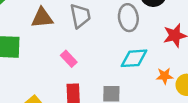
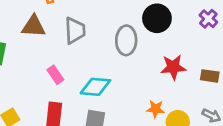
cyan diamond: (134, 58) -> (95, 87), moved

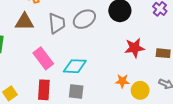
gray ellipse: (126, 40) -> (84, 19), moved, turned 60
pink rectangle: (55, 75) -> (43, 58), size x1.5

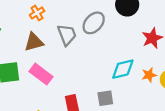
pink rectangle: (43, 58) -> (41, 74), moved
cyan diamond: (75, 66) -> (123, 69), moved

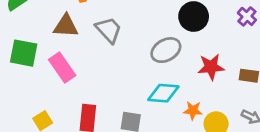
gray ellipse: (94, 23) -> (166, 50), moved
gray trapezoid: (67, 35) -> (109, 30), turned -40

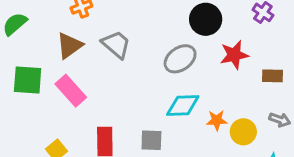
brown triangle: (66, 26) -> (69, 46), turned -32
red star: (211, 67) -> (234, 55), moved

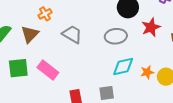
brown triangle: (69, 46) -> (30, 34), moved
gray ellipse: (180, 59) -> (116, 36), turned 40

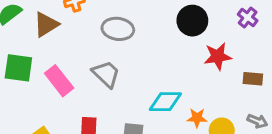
gray trapezoid: (72, 34) -> (106, 74), moved
gray ellipse: (116, 36) -> (118, 29), moved

